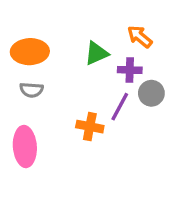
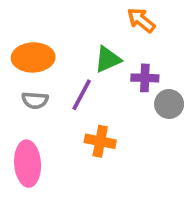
orange arrow: (140, 37) -> (141, 20), moved
purple line: (120, 107) -> (82, 95), moved

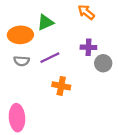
green triangle: (108, 59) -> (45, 22), moved
purple line: (82, 95) -> (50, 58), turned 36
pink ellipse: (28, 164) -> (17, 118), moved

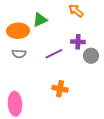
purple line: (50, 58) -> (54, 54), moved
orange cross: (61, 86) -> (60, 89), moved

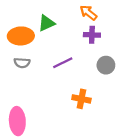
purple cross: (78, 42) -> (92, 35), moved
orange cross: (60, 89) -> (81, 99), moved

